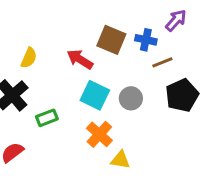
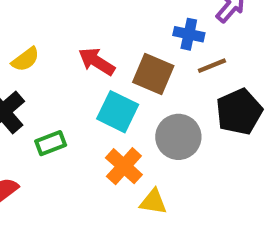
brown square: (111, 40) -> (153, 74), moved
yellow semicircle: (29, 58) -> (25, 59), turned 30
gray circle: (131, 98) -> (178, 137), moved, size x1.4

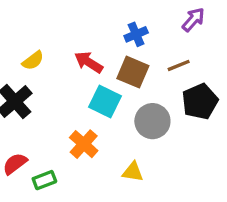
blue cross: (189, 34) -> (136, 34), moved, turned -35
green rectangle: (51, 143) -> (44, 180), moved
orange cross: (124, 166) -> (84, 144), moved

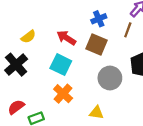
brown line: (179, 65) -> (128, 30), moved, turned -48
cyan square: (105, 101) -> (61, 65), moved

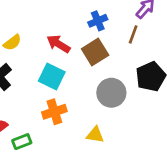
brown square: (97, 44) -> (95, 52), turned 35
orange cross: (63, 94) -> (54, 112), turned 30

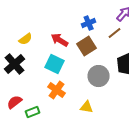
brown line: (133, 34) -> (115, 33), turned 32
orange cross: (54, 112) -> (57, 90), turned -36

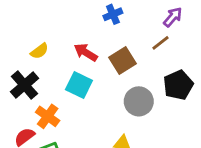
blue cross: (89, 23) -> (113, 14), moved
orange cross: (57, 90) -> (48, 116), moved

